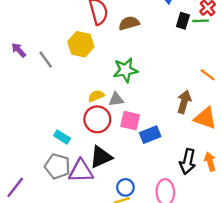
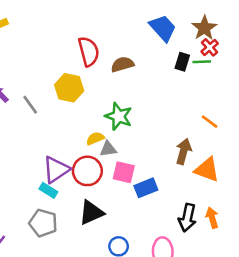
green star: (125, 70) -> (119, 116), turned 30
yellow semicircle: (96, 96) -> (95, 138), moved
purple triangle: (81, 171) -> (56, 170), moved, turned -32

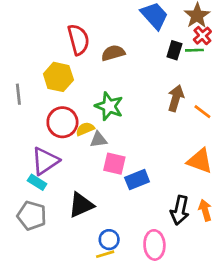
gray line: (30, 105) -> (18, 94), turned 30
brown arrow: (184, 151) -> (176, 98), moved
red circle: (87, 171) -> (62, 122), moved

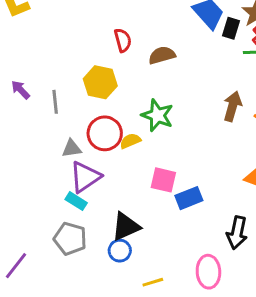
red semicircle: (78, 40) -> (123, 40), size x0.7
black rectangle: (174, 50) -> (231, 28), moved
gray triangle: (98, 140) -> (72, 148), moved
blue circle: (109, 240) -> (120, 251), moved

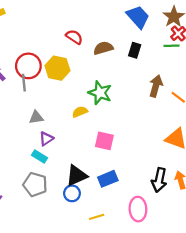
black rectangle: (231, 28) -> (135, 50), moved
red semicircle: (123, 40) -> (74, 37), turned -42
red circle: (105, 133) -> (28, 66), moved
purple triangle: (85, 177) -> (46, 139), size x0.6
blue rectangle: (189, 198) -> (108, 179), moved

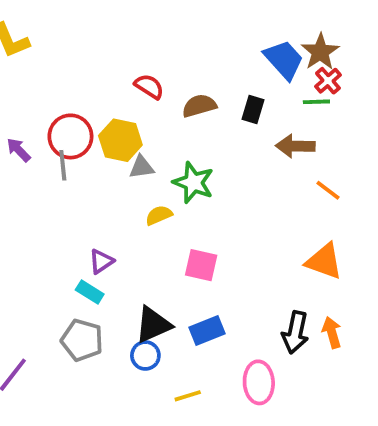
blue trapezoid: (138, 17) -> (284, 60), moved
brown arrow: (156, 86) -> (295, 146), moved, turned -105
gray triangle: (36, 117) -> (142, 167), moved

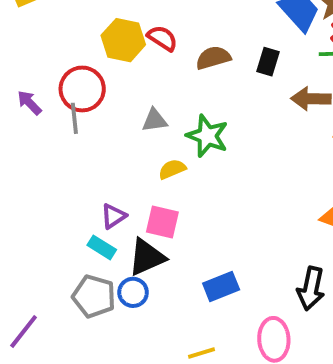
yellow hexagon: (120, 140) -> (123, 40), moved
pink square: (201, 265) -> (162, 222), moved
black triangle: (153, 325) -> (147, 257), moved
blue circle: (145, 355) -> (133, 292), moved

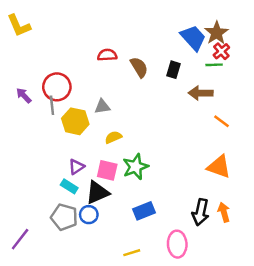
red semicircle: (162, 38) -> (107, 55), turned -36
yellow hexagon: (123, 40) -> (75, 121), moved
brown semicircle: (213, 58) -> (139, 67), turned 75
green star: (207, 136) -> (135, 167), moved, turned 30

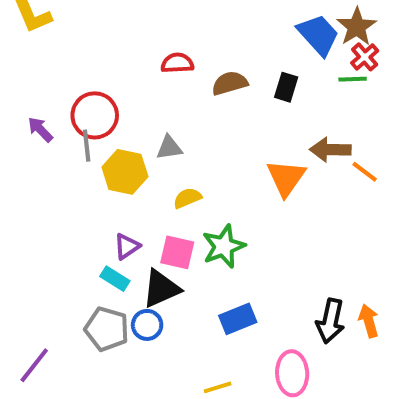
brown semicircle: (139, 67) -> (230, 83), turned -75
brown arrow: (201, 93) -> (330, 150), moved
orange triangle: (219, 167) -> (286, 178), moved, turned 45

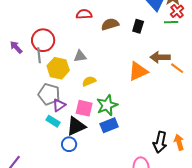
orange triangle: (286, 178) -> (138, 71), turned 30
blue rectangle: (238, 319) -> (109, 125), moved
gray pentagon: (107, 329) -> (49, 94), moved

